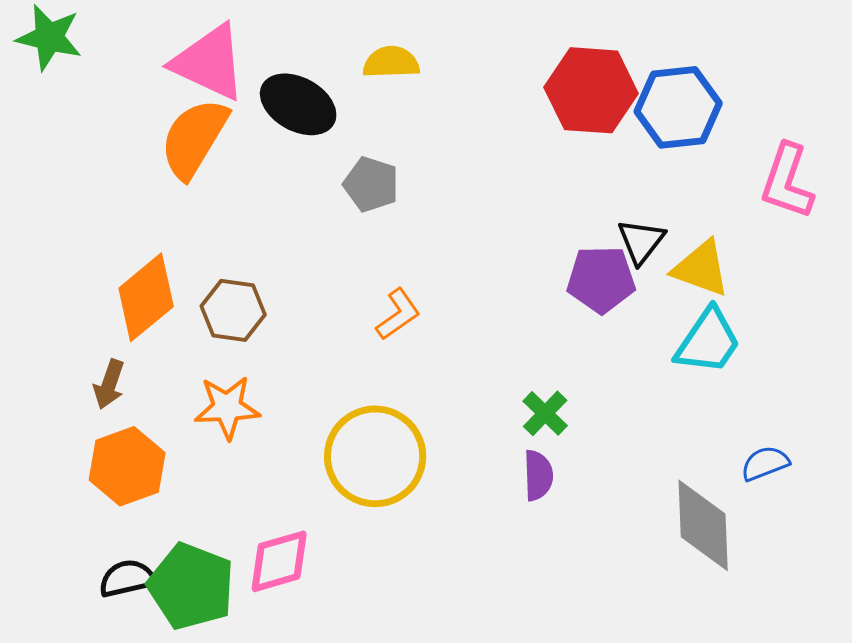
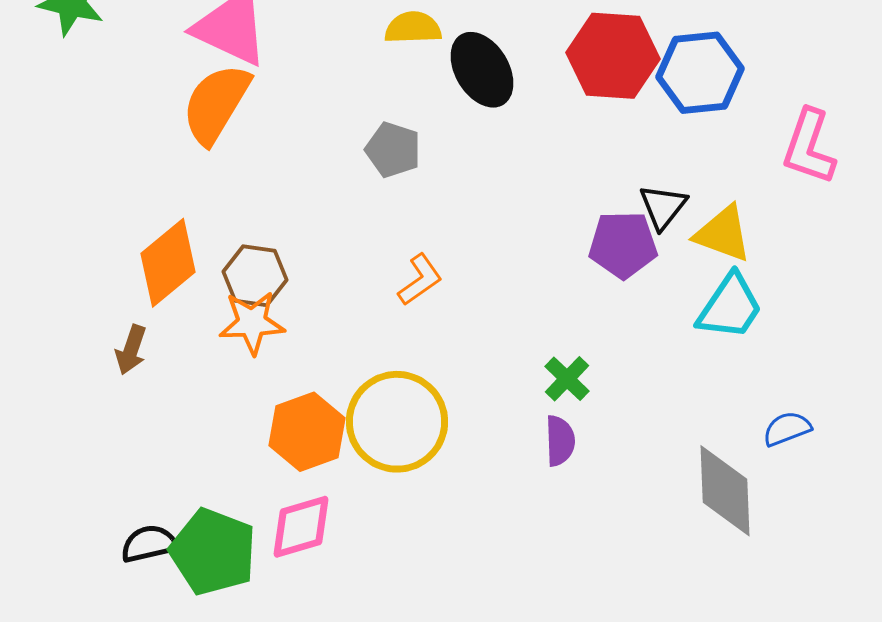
black ellipse: (298, 104) -> (482, 70), moved, turned 30
orange star: (227, 407) -> (252, 323), moved
orange hexagon: (127, 466) -> (307, 432), moved

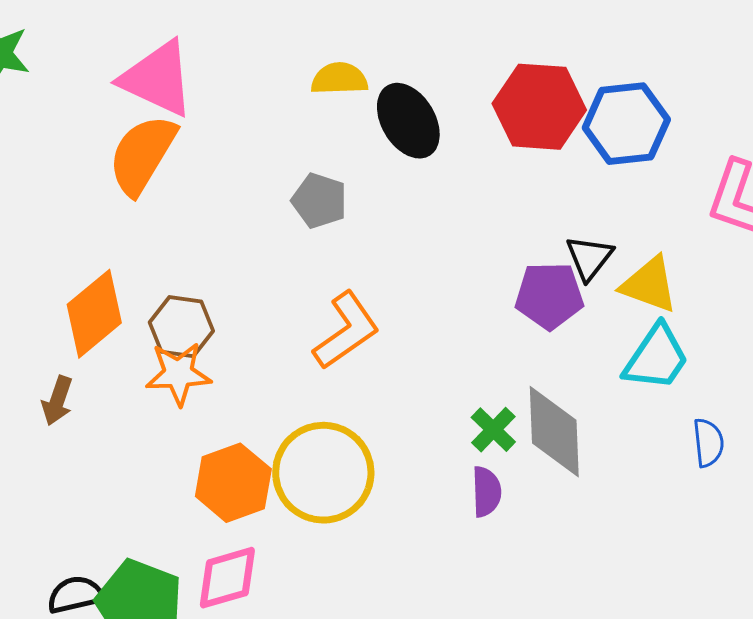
orange L-shape: (420, 280) -> (346, 331), size x1.5
blue semicircle: (787, 429) -> (708, 443), moved, turned 105
gray diamond: (725, 491) -> (554, 432), moved

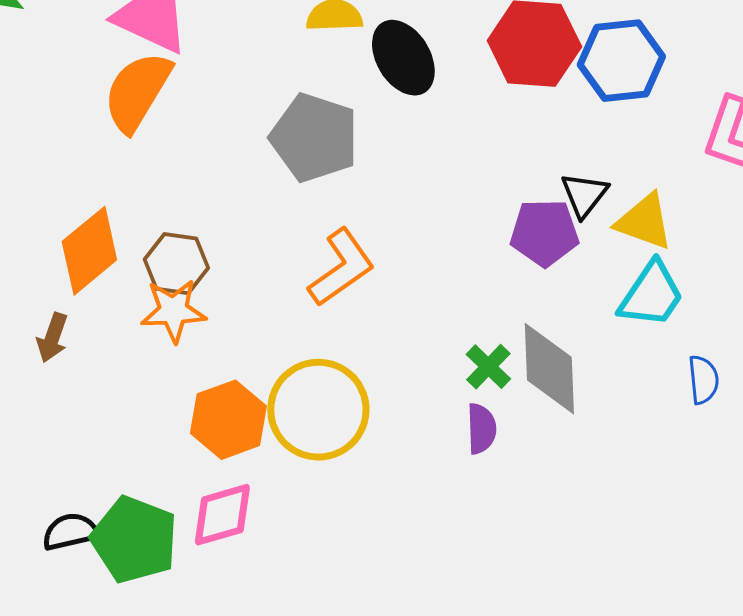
gray pentagon: (319, 201) -> (314, 138), size x1.6

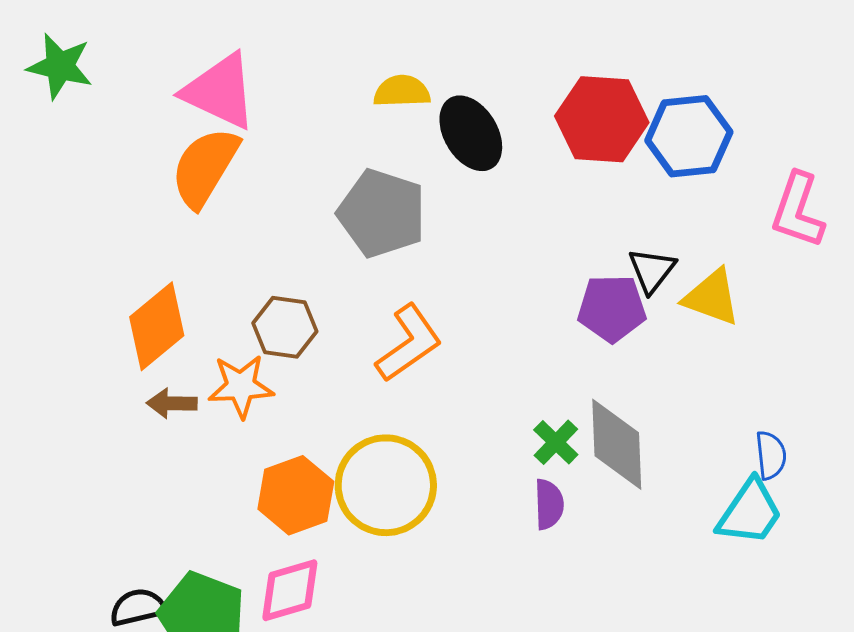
brown hexagon: (176, 264) -> (285, 327), moved
cyan trapezoid: (651, 295) -> (750, 512), moved
brown arrow: (52, 338) -> (172, 403), moved, turned 72

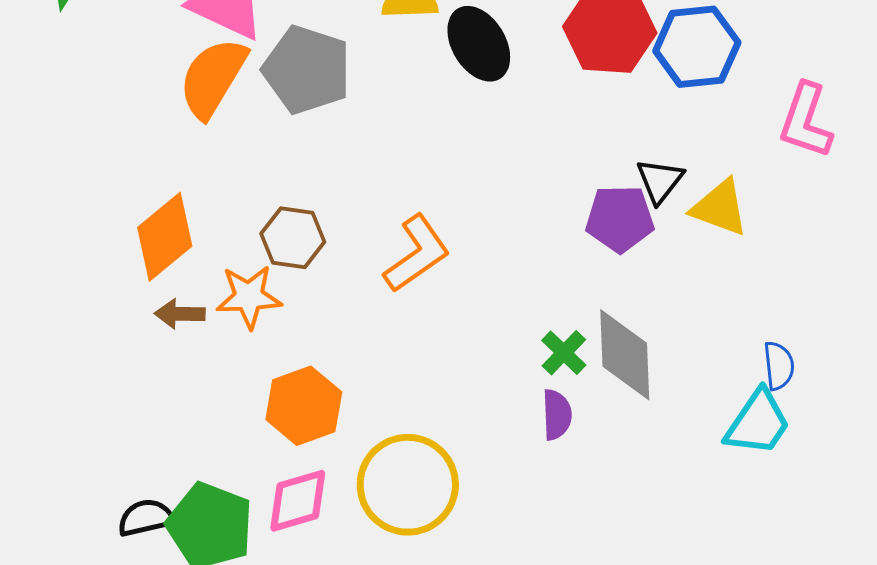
gray pentagon: (382, 213) -> (307, 70), moved
yellow circle: (386, 485) -> (408, 485), moved

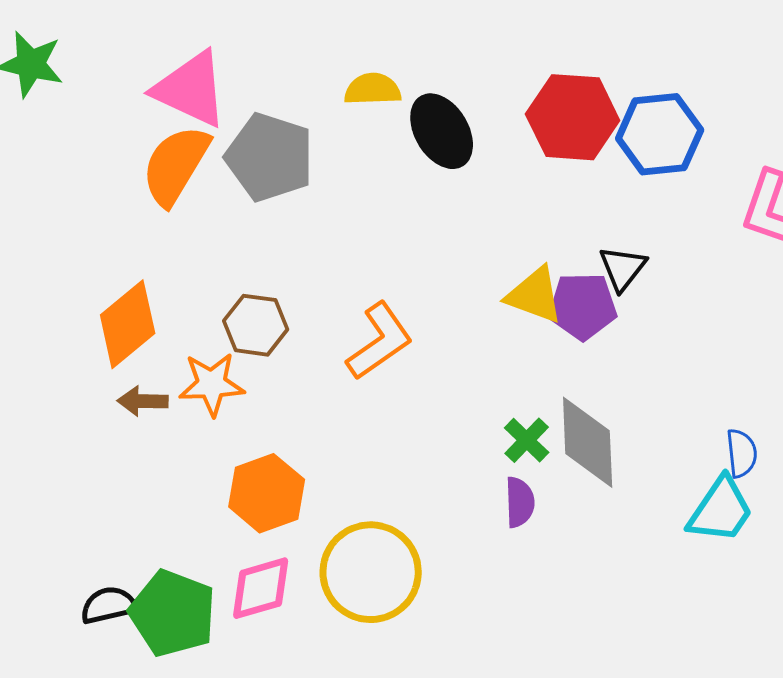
yellow triangle: (720, 208) -> (535, 295), moved

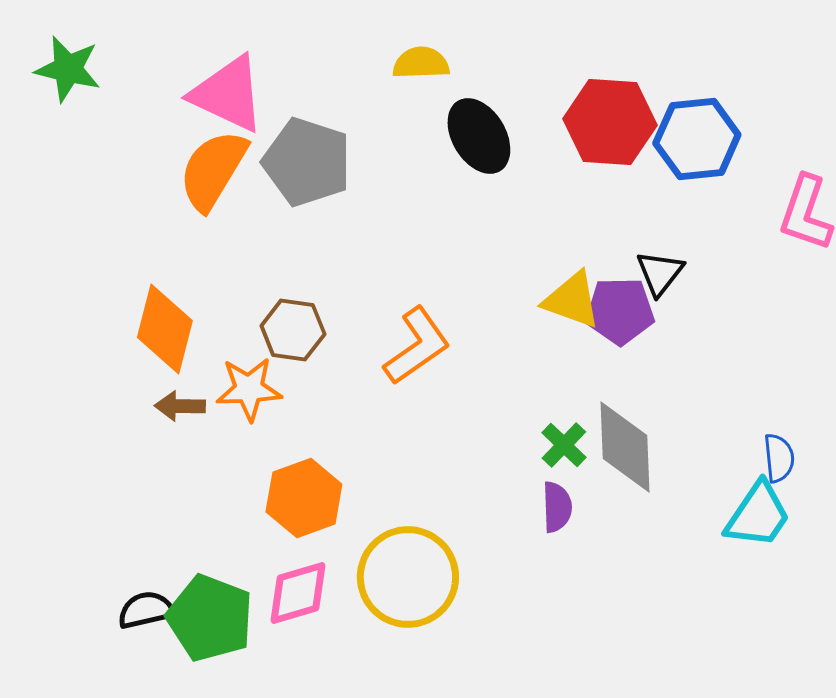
yellow semicircle: (373, 89) -> (421, 63), moved
orange diamond: (128, 324) -> (165, 329), turned -36

